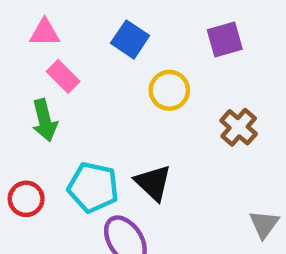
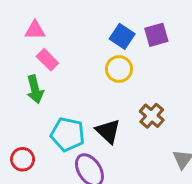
blue square: (130, 39) -> (122, 36), moved
brown cross: (239, 127) -> (152, 116), moved
red circle: (26, 199) -> (23, 159), moved

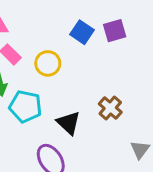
yellow circle: (119, 69) -> (48, 63), moved
cyan pentagon: (68, 134) -> (25, 106), moved

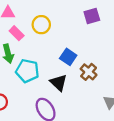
blue square: (82, 32) -> (68, 57), moved
yellow circle: (48, 63) -> (41, 25), moved

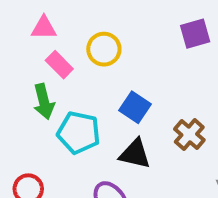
blue square: (68, 57) -> (135, 107), moved
black triangle: (58, 83) -> (135, 154), turned -30

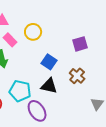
purple square: (195, 34) -> (80, 44), moved
cyan pentagon: (79, 133) -> (20, 91), moved

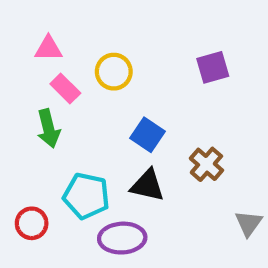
purple square: (80, 44) -> (213, 67), moved
purple ellipse: (37, 111) -> (122, 238), turned -60

